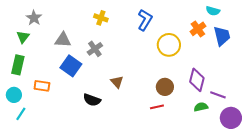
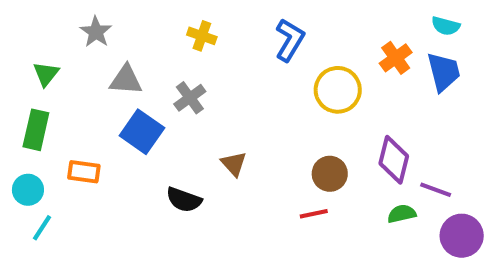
cyan semicircle: (213, 11) -> (446, 26), moved
gray star: (34, 18) -> (96, 32), moved

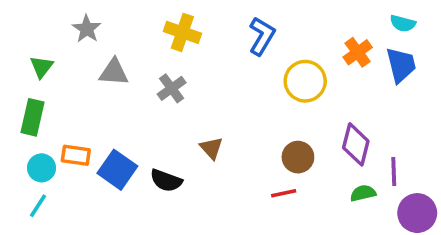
yellow cross: (202, 36) -> (182, 32), size x1.4
blue square: (142, 132) -> (117, 170), moved
cyan circle: (28, 190) -> (42, 168), moved
purple line: (436, 190) -> (394, 172), turned 68

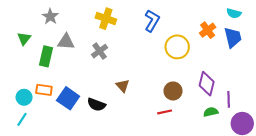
green rectangle: (32, 117) -> (46, 56), moved

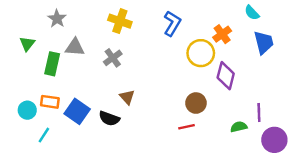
cyan semicircle: (234, 13) -> (252, 13), moved, turned 32
orange cross: (208, 30) -> (222, 34), moved
purple diamond: (207, 84) -> (226, 76), moved
brown triangle: (123, 86) -> (127, 97), moved
cyan line: (22, 119) -> (44, 135), moved

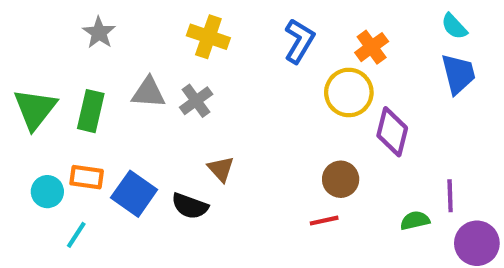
cyan semicircle: (252, 13) -> (454, 26), moved
orange cross: (222, 34) -> (372, 47), moved
green triangle: (27, 44) -> (35, 109), moved, size x1.6
gray triangle: (75, 47) -> (149, 92), moved

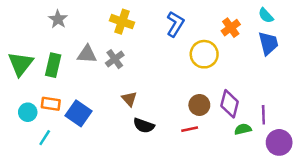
orange cross: (372, 47) -> (231, 28), moved
purple diamond: (392, 132) -> (230, 104), moved
black semicircle: (190, 206) -> (144, 126), moved

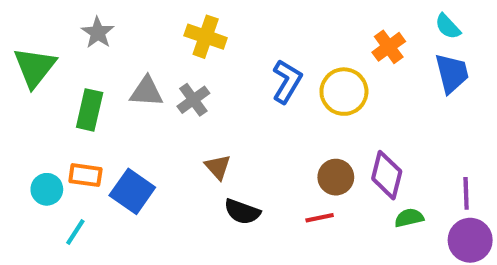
blue L-shape: (175, 24) -> (287, 81), moved
green triangle: (20, 64) -> (35, 67), moved
purple line: (263, 115) -> (466, 193), moved

